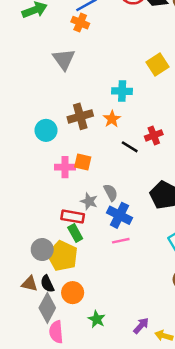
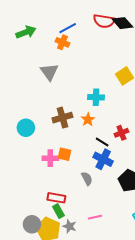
cyan circle: (46, 130) -> (26, 128), moved
gray star: (89, 201) -> (70, 226), moved
blue cross: (120, 215) -> (103, 159), moved

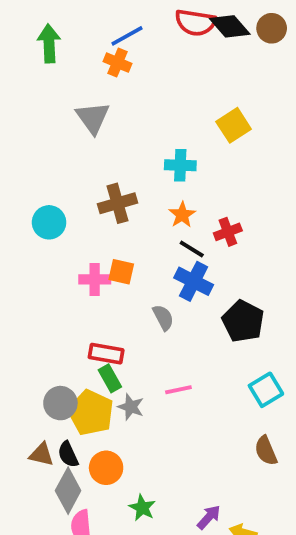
green arrow: (26, 32) -> (49, 43), turned -72
orange star: (88, 120) -> (182, 215), moved

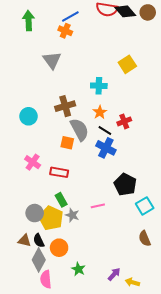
pink cross: (95, 279) -> (33, 162), moved, turned 35
gray semicircle: (163, 317) -> (79, 130), moved, size x1.6
black pentagon: (243, 321) -> (125, 185), moved
red rectangle: (106, 354) -> (59, 172), moved

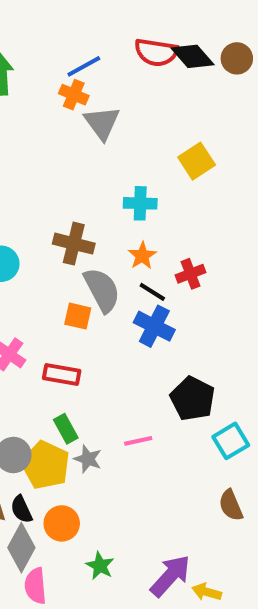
gray triangle: (52, 60) -> (102, 123), moved
brown cross: (65, 106) -> (74, 244), turned 30
purple arrow: (114, 274) -> (170, 576), size x1.6

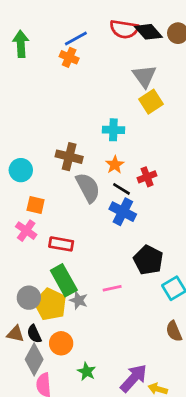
gray triangle: (102, 123) -> (144, 76), moved
orange square: (78, 316) -> (36, 205), moved
green rectangle: (66, 429) -> (64, 280), size x1.6

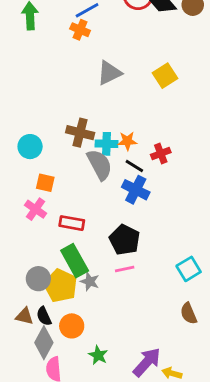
gray triangle: (144, 76) -> (109, 73), moved, turned 40
cyan cross: (113, 130) -> (107, 144), moved
orange star: (115, 165) -> (127, 141), turned 30
black pentagon: (148, 260) -> (125, 240), moved

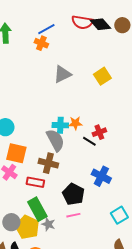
brown cross: (80, 133) -> (48, 163), moved
black line: (134, 166) -> (89, 141), moved
orange square: (45, 183) -> (16, 153), size x1.5
blue cross: (136, 190) -> (101, 176), moved

